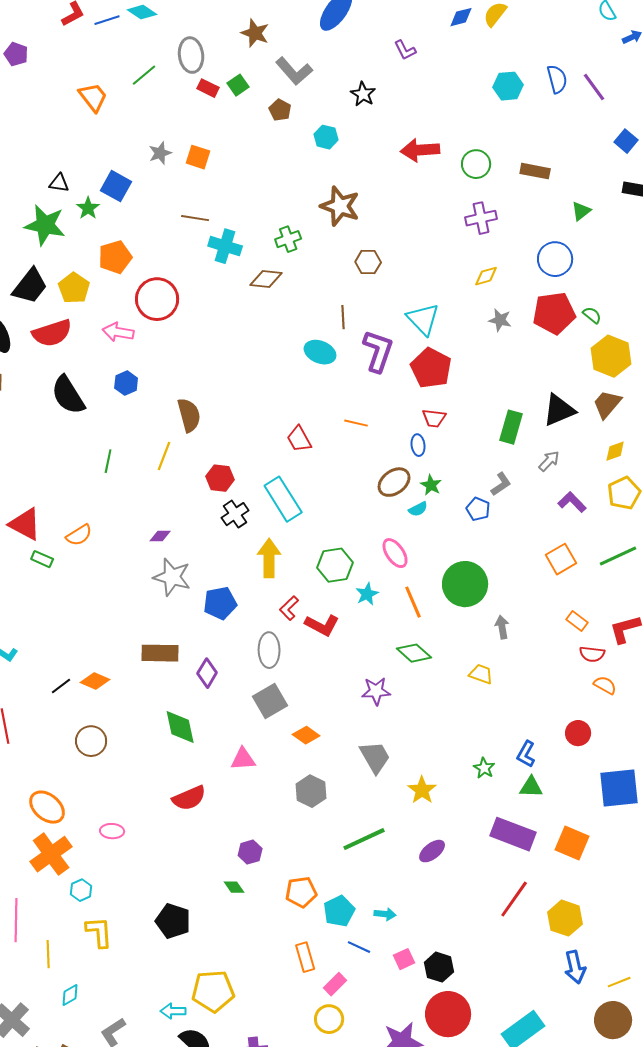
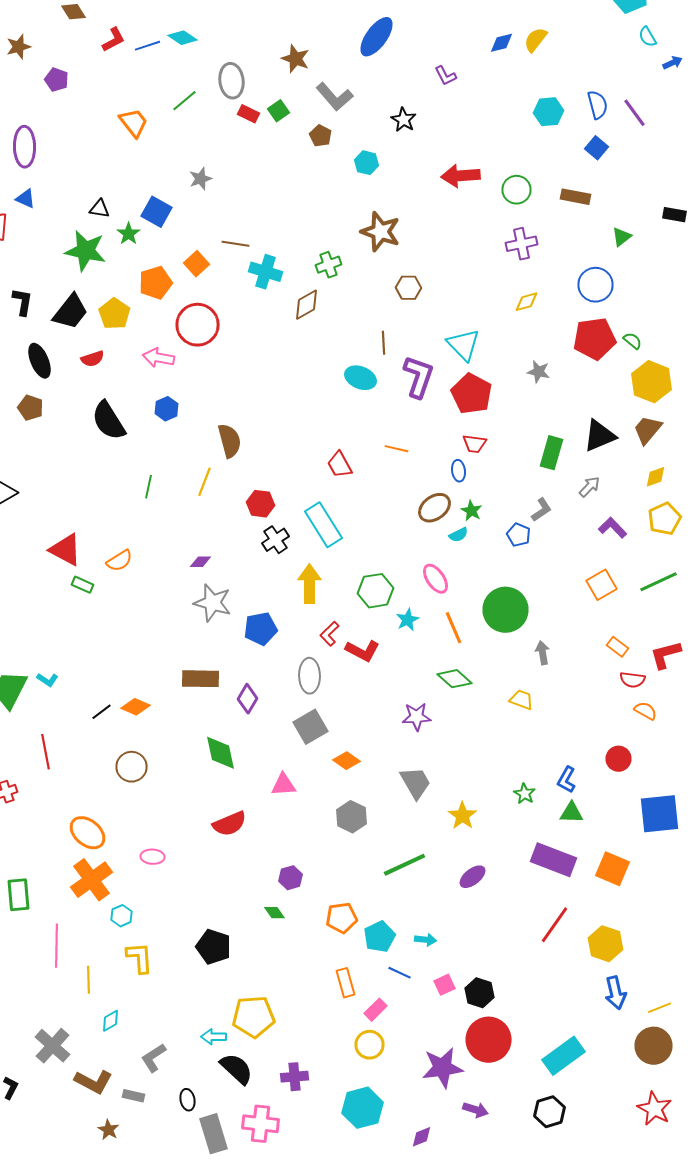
blue square: (626, 141) -> (596, 148), moved
orange square: (198, 157) -> (196, 264), moved, turned 30
brown diamond: (266, 279) -> (306, 305), turned -36
gray star: (500, 320) -> (538, 372), moved
red semicircle: (52, 333) -> (92, 359), size x0.6

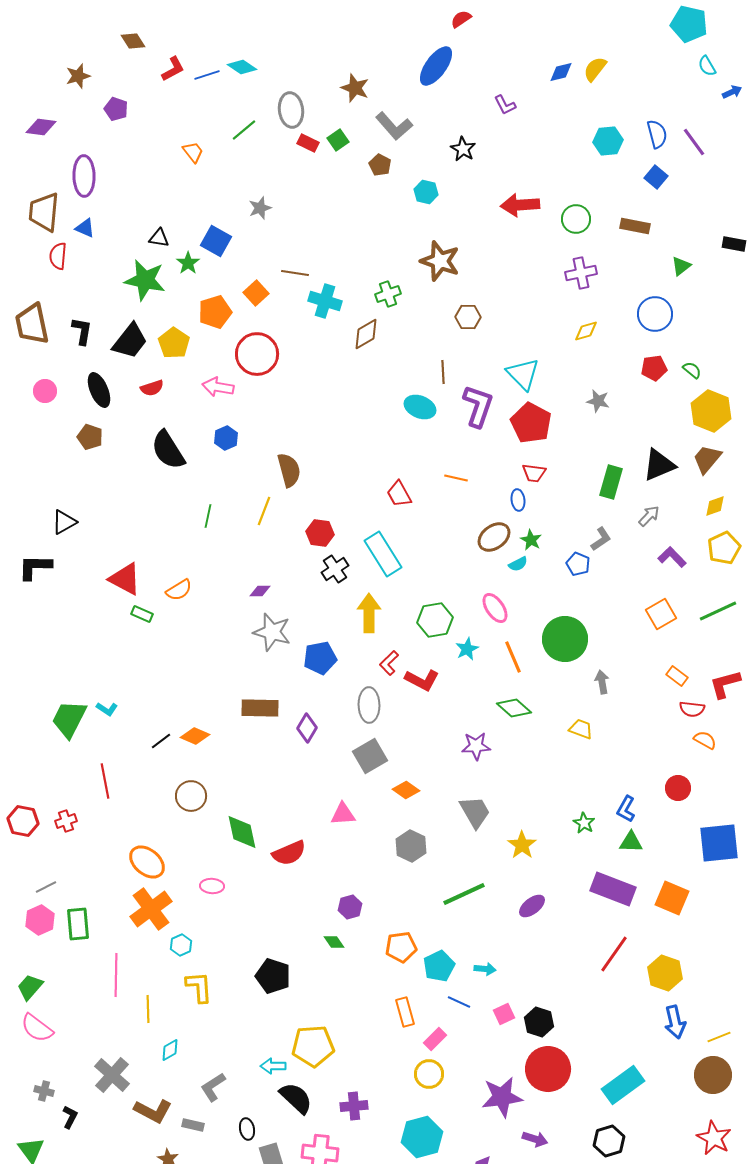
orange trapezoid: (134, 123) -> (193, 152), size x0.7
red pentagon: (594, 339) -> (654, 368), size x0.6
green diamond: (220, 753) -> (242, 832), moved

